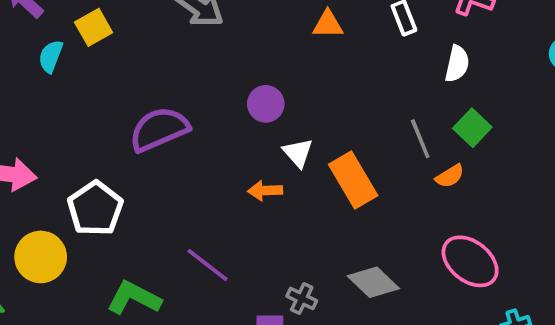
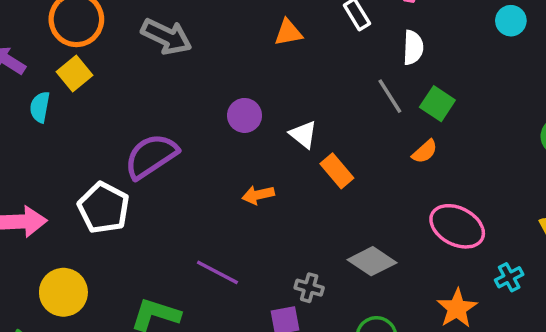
gray line: (420, 139) -> (390, 96), moved
white triangle: (298, 153) -> (303, 135), moved
orange rectangle: (353, 180) -> (337, 171), size x0.7
white pentagon: (95, 209) -> (104, 208), moved

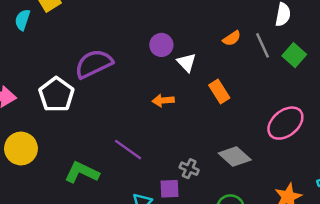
white triangle: (303, 135) -> (187, 63), moved
orange semicircle: (425, 152) -> (232, 38), moved
pink ellipse: (457, 226) -> (285, 123), moved, turned -75

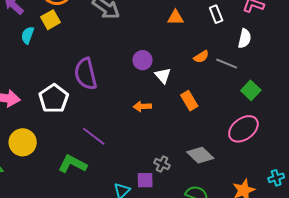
gray line: (262, 45) -> (227, 64), turned -45
green square: (294, 55) -> (251, 90), moved
purple semicircle: (94, 64) -> (86, 74), turned -80
purple line: (128, 150) -> (94, 136), moved

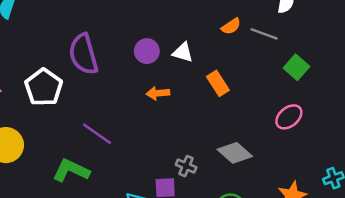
purple circle: (142, 60) -> (147, 51), moved
white triangle: (163, 76) -> (183, 52), turned -30
pink ellipse: (243, 129) -> (289, 117), size x0.7

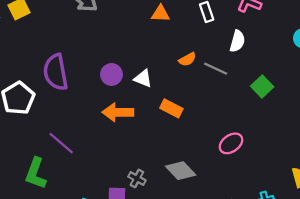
green square: (296, 67) -> (262, 87), moved
orange rectangle: (218, 83) -> (171, 108), turned -35
orange arrow: (158, 93) -> (118, 112), size x1.5
green L-shape: (71, 170) -> (36, 173), turned -100

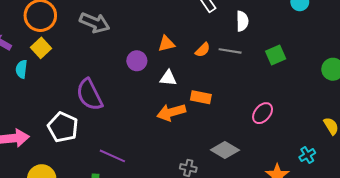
orange triangle: (160, 14) -> (166, 44), moved
purple circle: (111, 74) -> (137, 61), moved
green square: (262, 87) -> (276, 55), turned 36
orange arrow: (118, 112) -> (171, 112), moved

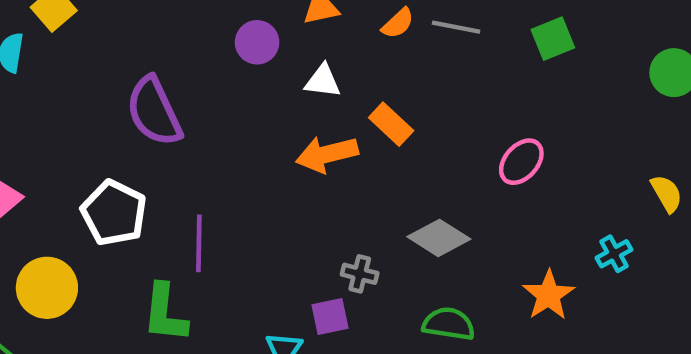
orange rectangle: (201, 97) -> (391, 124), turned 30
white pentagon: (63, 127) -> (114, 213), moved
purple line: (112, 156) -> (199, 243), turned 65

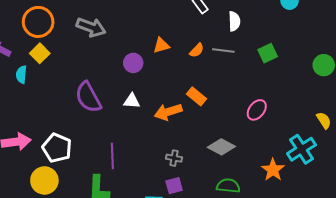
white triangle: (323, 81) -> (132, 101), moved
white pentagon: (114, 213) -> (57, 148), moved
cyan cross: (614, 254) -> (302, 149), size x1.8
gray cross: (360, 274) -> (174, 158), moved

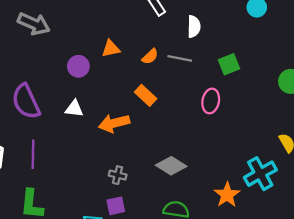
orange rectangle: (196, 96) -> (146, 95), moved
pink ellipse: (257, 110) -> (211, 101), moved, turned -30
purple line: (112, 156) -> (33, 154), moved

